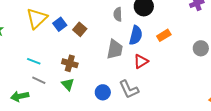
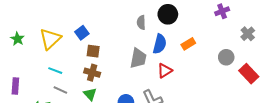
yellow triangle: (37, 18) -> (50, 39), moved
brown square: (80, 29) -> (93, 51), moved, turned -32

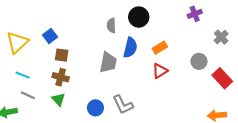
red triangle: (165, 71) -> (160, 71), moved

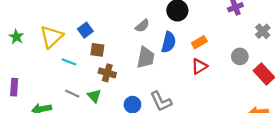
gray semicircle: (111, 25) -> (142, 26), moved, turned -128
cyan line: (23, 75) -> (69, 62), moved
brown cross: (61, 77) -> (107, 73), moved
gray line: (28, 95) -> (72, 94), moved

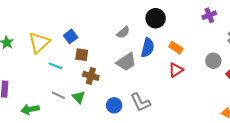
orange rectangle: (199, 42) -> (176, 48), turned 64
gray trapezoid: (146, 58) -> (126, 62), turned 45

